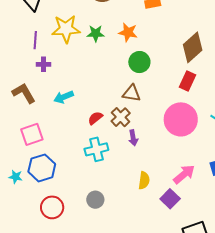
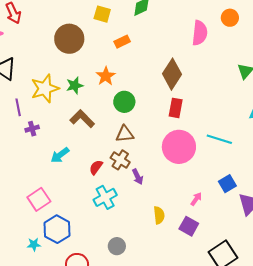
orange star: (128, 32) -> (106, 76), turned -30
brown L-shape: (24, 93) -> (82, 119), moved
pink arrow: (184, 174) -> (196, 199), size x0.6

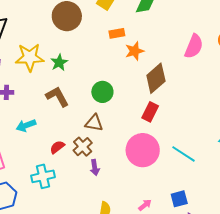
orange star: (106, 76) -> (135, 51), moved
green star: (75, 85) -> (59, 63), turned -30
cyan cross: (105, 197) -> (43, 176), moved

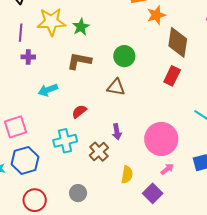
brown diamond: (156, 78) -> (178, 42), turned -40
brown L-shape: (57, 97) -> (79, 61), turned -50
brown cross: (83, 147) -> (99, 152), moved
pink circle: (143, 150) -> (161, 139), moved

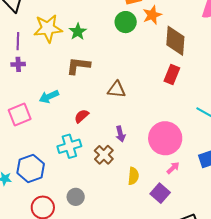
green circle: (124, 56) -> (126, 22), moved
purple cross: (28, 57) -> (18, 64), moved
pink square: (16, 127) -> (20, 115), moved
gray circle: (78, 193) -> (76, 197), moved

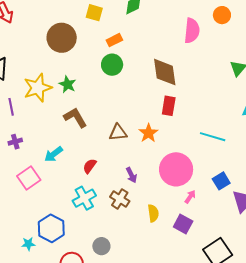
orange star: (152, 15) -> (148, 133), moved
purple cross: (18, 64) -> (15, 142), moved
brown L-shape: (78, 66) -> (75, 118), turned 65

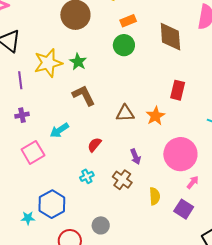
brown diamond: (165, 72) -> (170, 37), moved
cyan cross: (84, 198) -> (87, 176), size x0.6

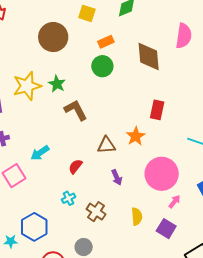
brown L-shape: (84, 95) -> (76, 110), moved
brown triangle: (125, 113) -> (106, 145), moved
brown cross: (122, 180) -> (96, 212), moved

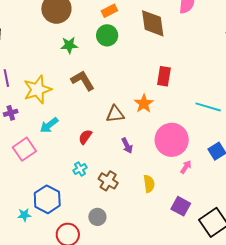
green star: (57, 84) -> (69, 45), moved, turned -30
yellow star: (27, 86) -> (37, 90), moved
purple square: (166, 229) -> (181, 206), moved

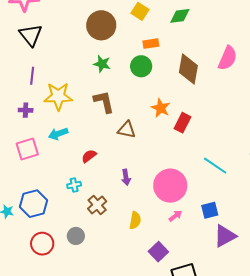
orange star: (144, 104) -> (161, 108), moved, turned -30
brown triangle: (115, 114) -> (127, 130), moved

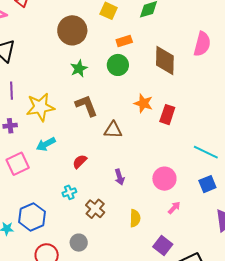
green star: (102, 64) -> (79, 69), turned -30
pink circle: (170, 186) -> (164, 179), size x0.7
blue square: (210, 210) -> (207, 184), moved

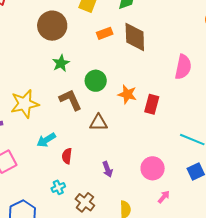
pink semicircle: (202, 44) -> (183, 67), moved
brown diamond: (165, 61) -> (135, 37), moved
green circle: (118, 65) -> (96, 81), moved
cyan arrow: (46, 144) -> (46, 140), moved
red semicircle: (80, 162) -> (67, 156), turned -35

